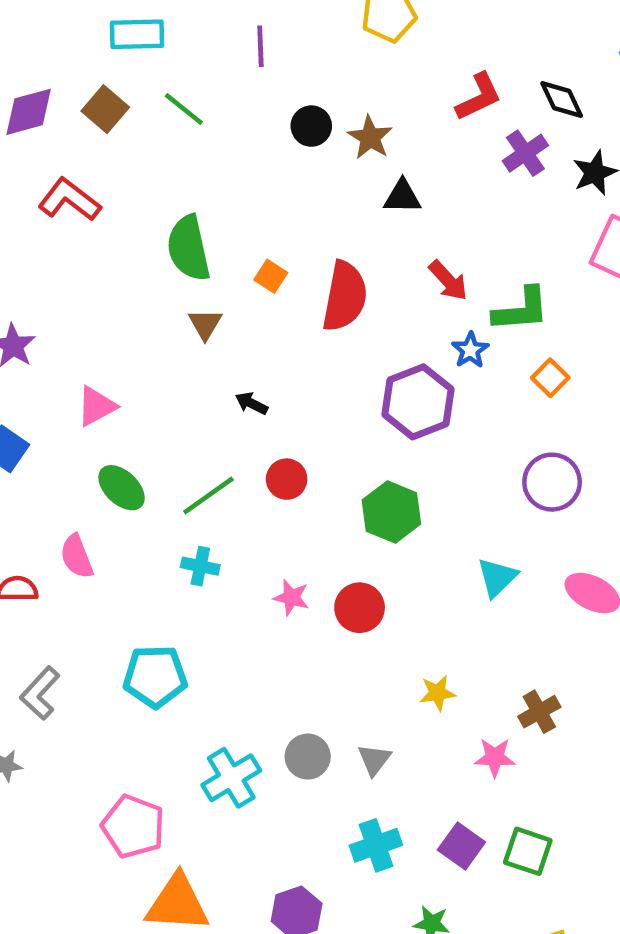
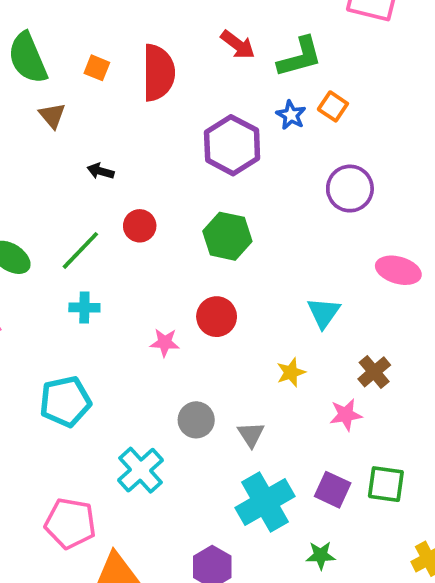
blue star: (470, 350) -> (291, 115), moved
cyan triangle: (497, 577) -> (324, 313), moved
pink star: (291, 597) -> (165, 343), moved
gray circle: (308, 757) -> (196, 420), moved
cyan cross: (376, 845) -> (265, 502), size x1.4

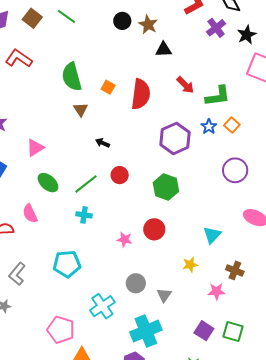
brown cross: (374, 372) -> (235, 270), turned -36
cyan cross: (265, 502) -> (146, 331), moved

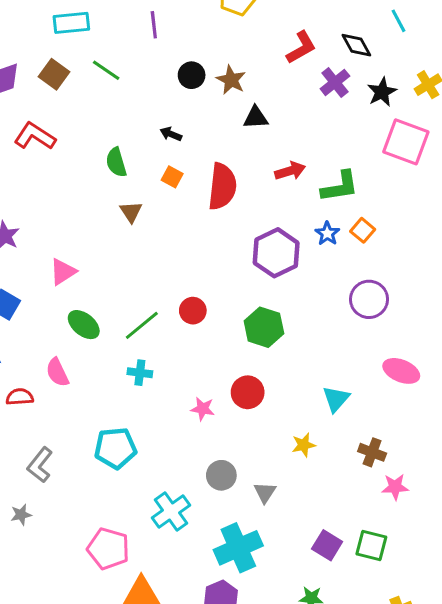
green semicircle: (72, 77) -> (116, 162), size x0.7
red arrow: (185, 85) -> (290, 171), turned -60
black arrow: (103, 143) -> (171, 134), moved
pink star: (216, 291) -> (395, 487), moved

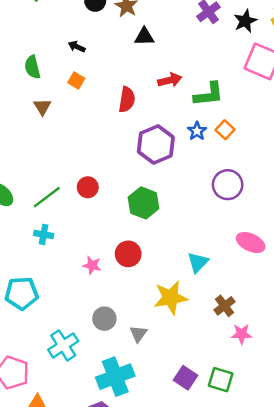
red semicircle: (222, 186) -> (127, 100), moved, size x0.7
yellow star: (304, 445) -> (171, 298), size x1.8
brown cross: (372, 452) -> (225, 306), turned 30

